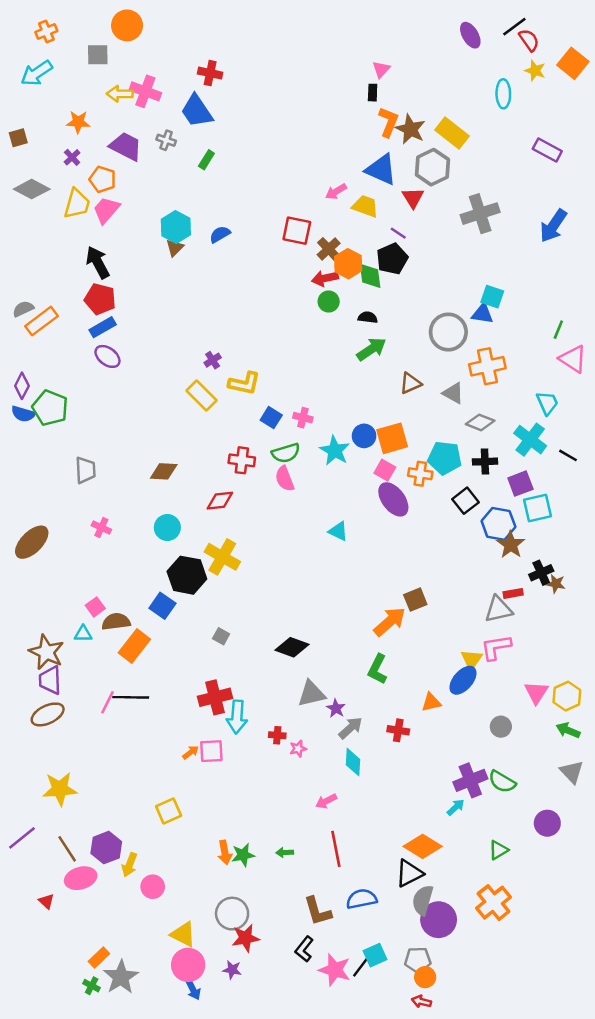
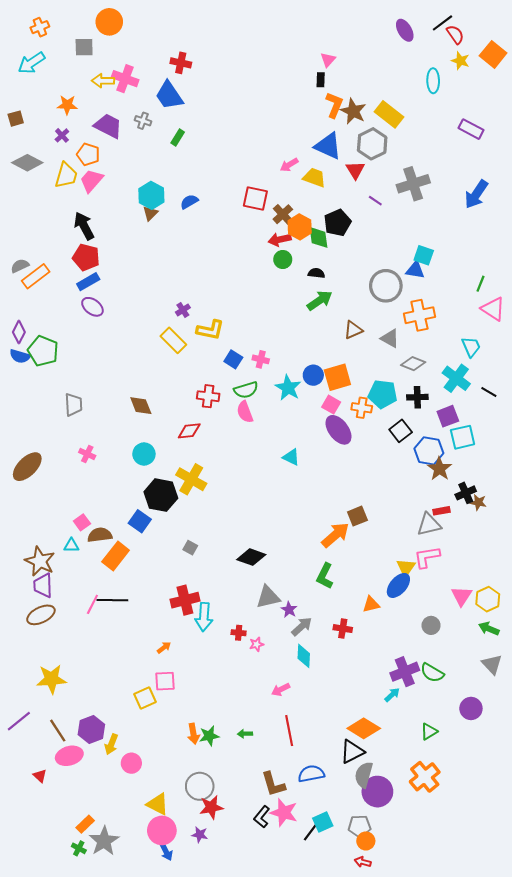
purple line: (398, 233) -> (375, 201), moved
brown diamond: (164, 471) -> (141, 406), turned 65
pink square: (211, 751) -> (165, 681), moved
pink star: (335, 970) -> (284, 813), moved

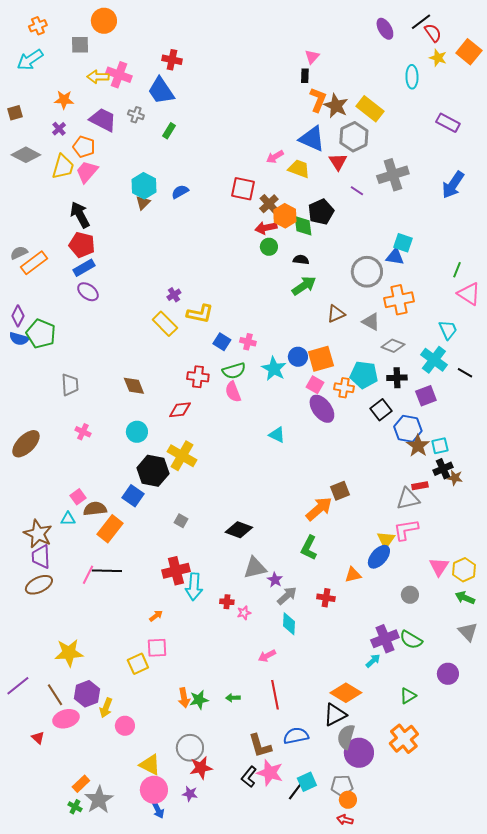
cyan square: (463, 437) -> (440, 446), moved, size x0.7
yellow star: (51, 679) -> (69, 653), moved

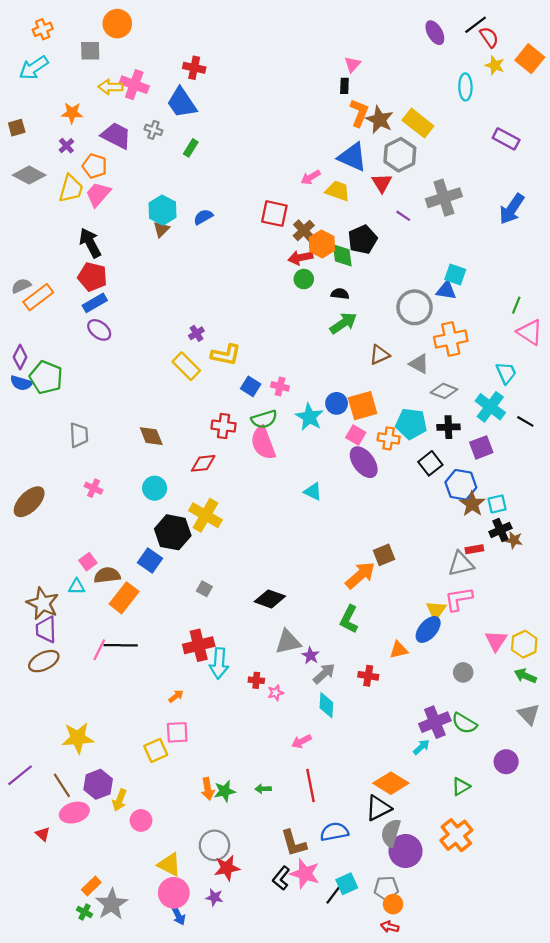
pink semicircle: (233, 392) -> (263, 443), size x1.4

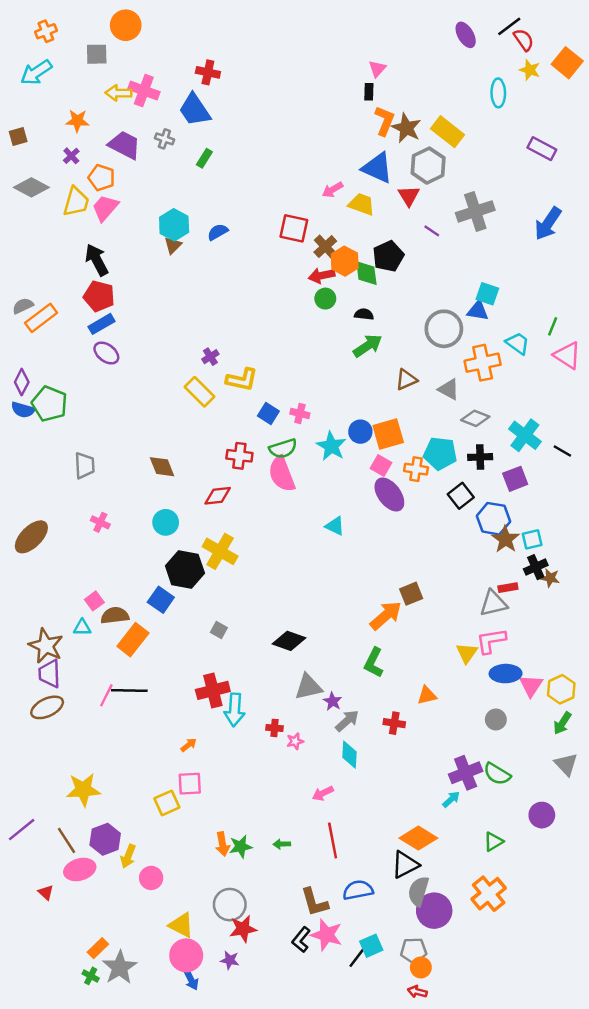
cyan trapezoid: (506, 373) -> (518, 343), moved, turned -30
blue ellipse: (428, 629) -> (506, 674), moved, turned 48
green arrow: (525, 676) -> (562, 723), turned -80

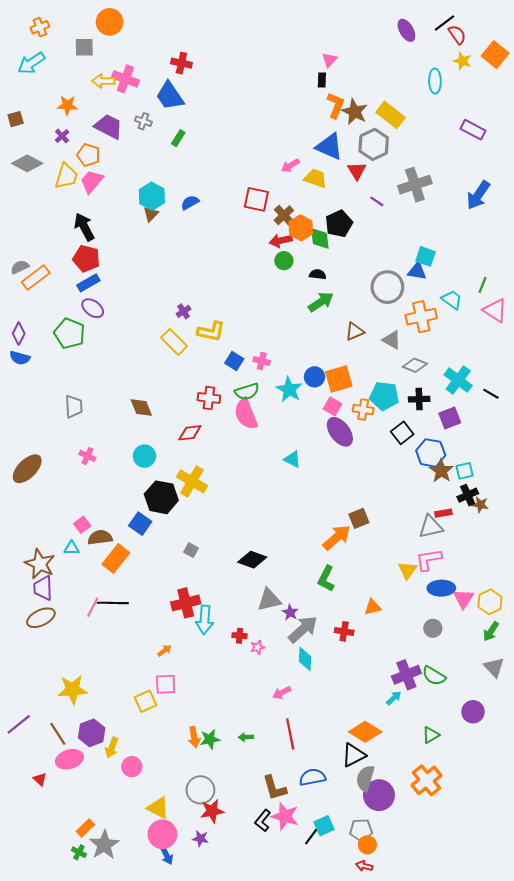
green pentagon: (50, 404) -> (69, 334), moved
gray arrow: (347, 721) -> (303, 629), size x1.4

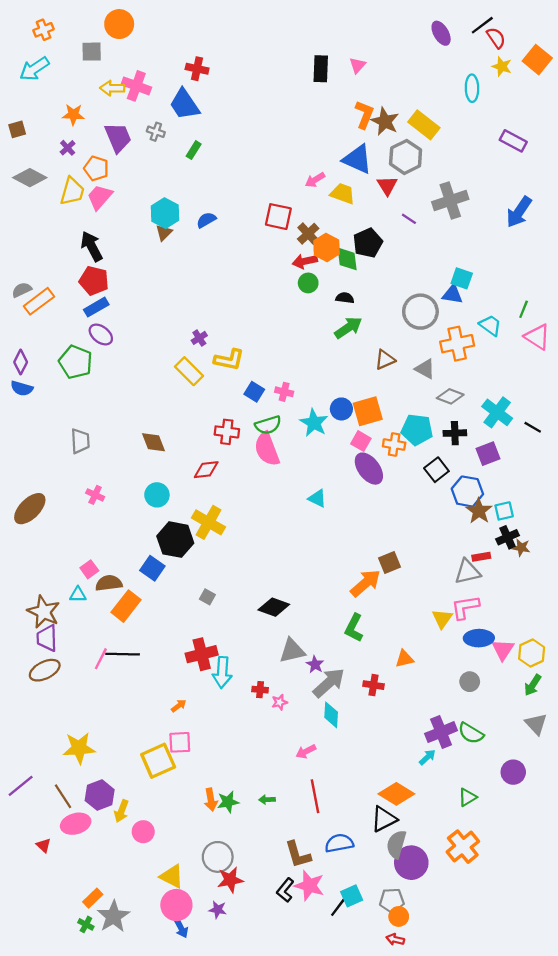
black rectangle: (322, 80) -> (321, 69), moved, size x1.6
purple trapezoid: (109, 126) -> (118, 137), turned 40
yellow square: (146, 701) -> (158, 761), size x1.4

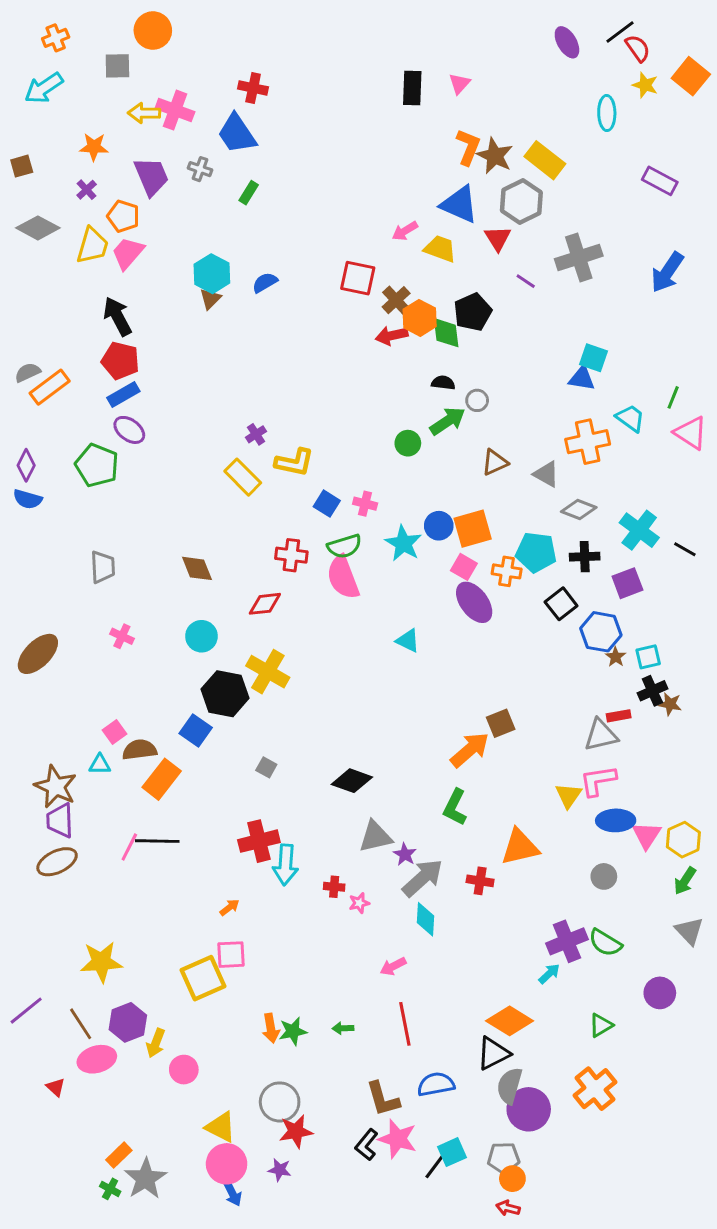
green circle: (308, 283) -> (408, 443), moved
gray circle: (420, 312) -> (477, 400), moved, size x0.5
brown star: (479, 511) -> (616, 657), size x0.6
orange triangle: (404, 659) -> (520, 847), size x1.6

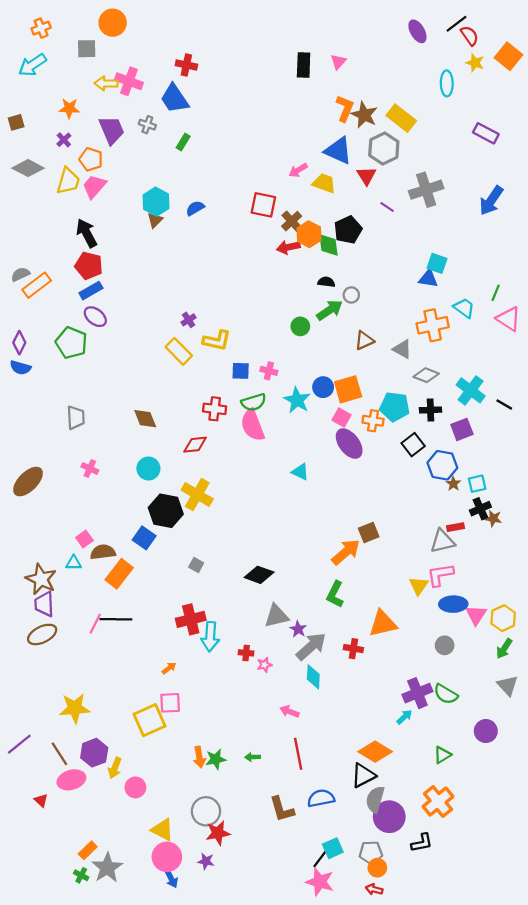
blue square: (327, 504) -> (241, 371), turned -30
pink arrow: (393, 966) -> (289, 711), turned 48
pink star: (397, 1139) -> (320, 882), moved
black L-shape: (367, 1145) -> (422, 843), moved, turned -140

